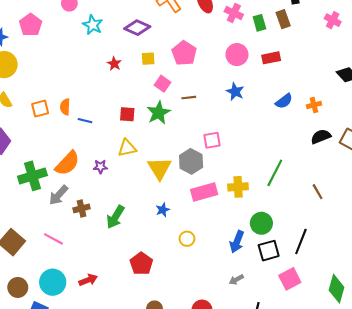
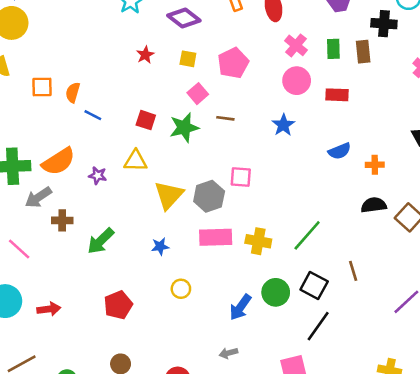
pink cross: (234, 13) -> (296, 45), moved
black square: (269, 251) -> (314, 285), moved, turned 30

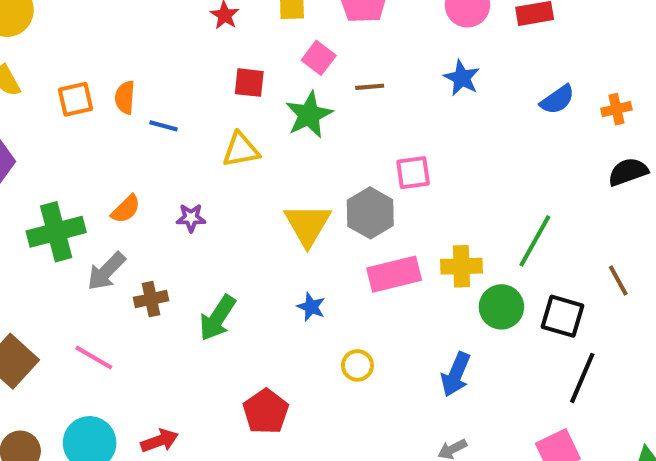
red square: (146, 120) -> (249, 83), moved
orange semicircle: (59, 161) -> (126, 209), size x0.6
yellow triangle: (135, 161) -> (241, 150), moved
blue star: (160, 246) -> (311, 307), turned -30
green circle: (276, 292) -> (501, 307), moved

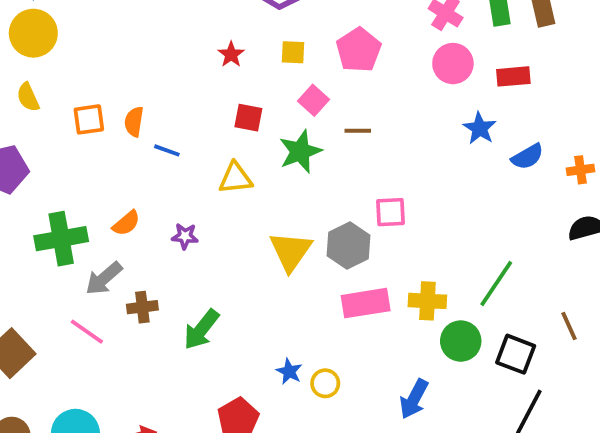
blue star: (462, 78) -> (480, 128), moved
blue star: (311, 307) -> (289, 371), moved
pink line: (94, 358) -> (87, 332), moved

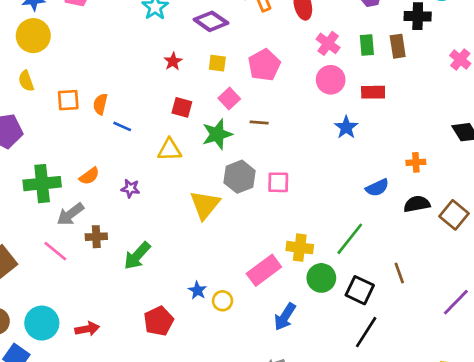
blue semicircle: (527, 157) -> (377, 188), moved
gray hexagon: (349, 245) -> (240, 177), moved
pink rectangle: (366, 303) -> (264, 270), moved, turned -32

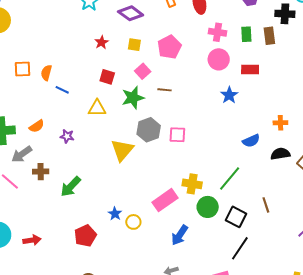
pink cross: (328, 43) -> (217, 32), turned -30

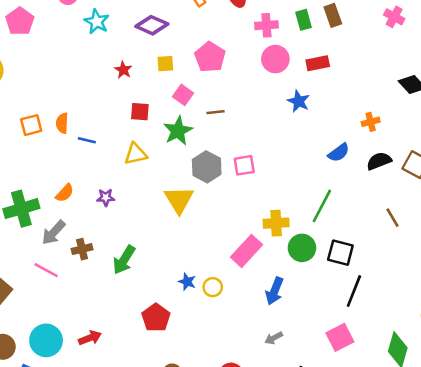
brown line: (266, 205) -> (393, 218), moved

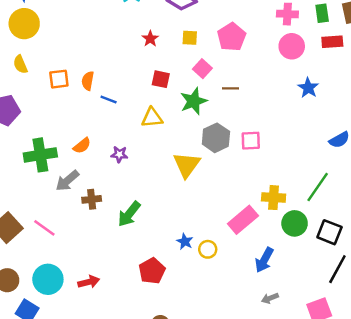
red rectangle: (318, 63) -> (332, 42), moved
pink line: (46, 270) -> (44, 228), moved
gray arrow: (274, 338) -> (270, 298), moved

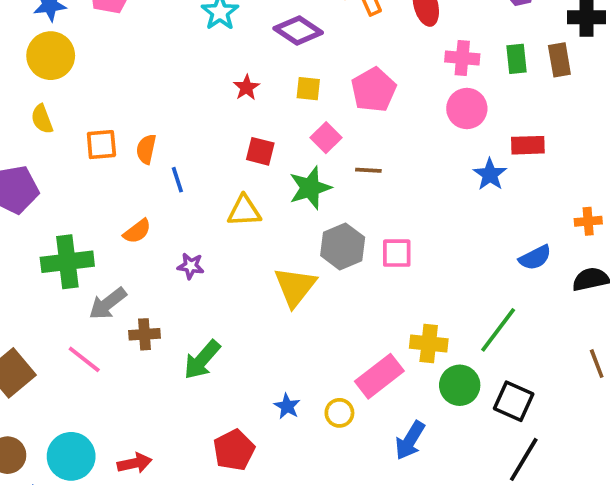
red rectangle: (332, 42) -> (528, 145), moved
blue line: (109, 100) -> (177, 180), turned 49
orange semicircle: (82, 146) -> (137, 231), moved
pink line: (44, 228) -> (84, 359), moved
yellow circle: (208, 249) -> (339, 413), moved

